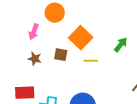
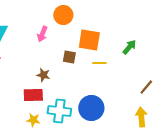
orange square: (81, 38) -> (89, 40), turned -35
brown star: (35, 59) -> (43, 75), moved

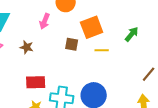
orange square: (89, 40) -> (92, 27), turned -30
brown star: (43, 75) -> (27, 47), moved

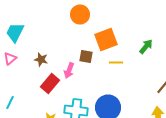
pink arrow: (45, 21) -> (69, 70), moved
red rectangle: (36, 82) -> (50, 84), moved, turned -48

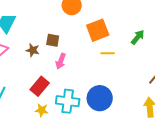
brown square: (86, 56) -> (53, 40), moved
red rectangle: (50, 84) -> (40, 86), moved

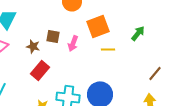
pink arrow: (61, 61) -> (73, 43), moved
red rectangle: (40, 86) -> (40, 70), moved

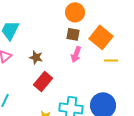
orange square: (98, 26) -> (101, 37), turned -30
brown square: (53, 36) -> (73, 34), moved

